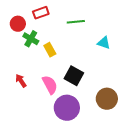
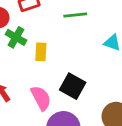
yellow rectangle: (50, 50) -> (41, 52), turned 32

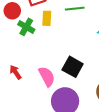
yellow rectangle: (41, 52) -> (47, 18), moved

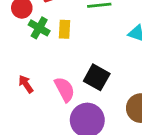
yellow rectangle: (47, 18) -> (65, 29), moved

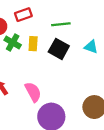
black square: (97, 77) -> (59, 49), moved

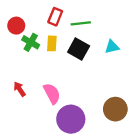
red rectangle: (23, 15) -> (55, 17), moved, turned -49
cyan triangle: (91, 47) -> (112, 47), turned -32

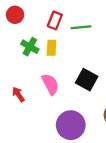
red circle: (16, 26) -> (15, 15), moved
black square: (79, 49) -> (87, 80), moved
pink semicircle: (52, 94) -> (50, 84), moved

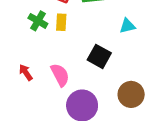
pink semicircle: (50, 84) -> (60, 75), moved

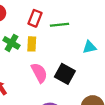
pink semicircle: (60, 75) -> (39, 73), moved

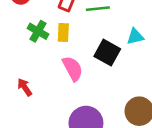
black square: (65, 74) -> (107, 53), moved

